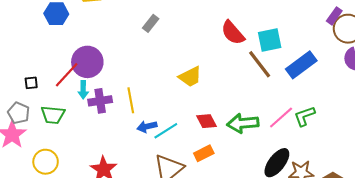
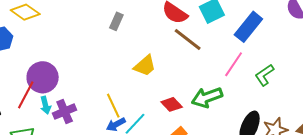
gray rectangle: (151, 23) -> (116, 21), moved
brown line: (260, 64) -> (188, 39), moved
yellow line: (131, 100) -> (113, 106), moved
pink line: (281, 117) -> (234, 64), moved

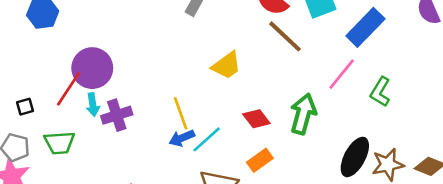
green L-shape: (264, 75) -> (380, 92), turned -30
green arrow: (207, 97) -> (303, 114), turned 120

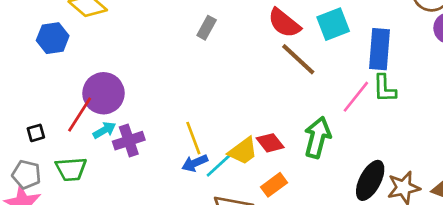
blue rectangle: (365, 27) -> (380, 49), turned -39
yellow trapezoid: (226, 65) -> (243, 151), moved
green L-shape: (380, 92) -> (384, 88), moved, turned -32
cyan arrow: (93, 105) -> (104, 130), turned -110

